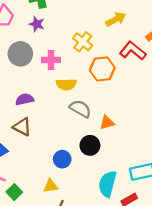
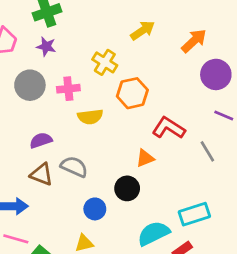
red L-shape: (133, 51) -> (169, 128), moved
gray semicircle: (80, 109) -> (74, 167), moved
cyan semicircle: (107, 184) -> (154, 233), turned 55

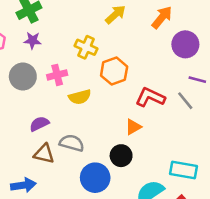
gray line: (207, 151) -> (185, 101), moved
blue circle: (95, 209) -> (95, 178), size x1.5
cyan rectangle: (194, 214) -> (184, 170), turned 36

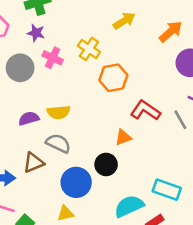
pink cross: (57, 75) -> (53, 58), moved, turned 30
yellow semicircle: (80, 97) -> (59, 112), moved
brown triangle: (44, 154) -> (34, 163), moved, turned -45

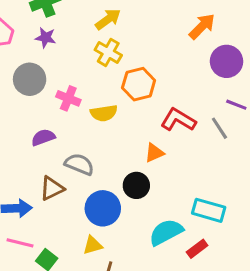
yellow arrow: (124, 21) -> (108, 19), moved
pink cross: (53, 58) -> (68, 98), moved
yellow semicircle: (59, 112) -> (104, 113), moved

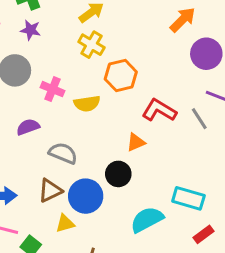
brown triangle: (52, 188) -> (50, 190), moved
yellow triangle: (93, 245) -> (65, 224), moved
red rectangle: (197, 249) -> (203, 234), moved

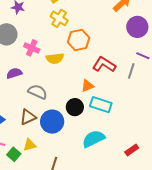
gray line: (199, 119) -> (131, 71), turned 49
cyan rectangle: (188, 198) -> (101, 105), moved
yellow triangle: (65, 224) -> (30, 145), moved

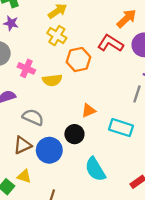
red L-shape: (104, 65) -> (110, 43), moved
cyan rectangle: (101, 105) -> (121, 128), moved
cyan semicircle: (93, 139) -> (95, 169), turned -95
yellow triangle: (30, 145) -> (24, 176), turned 32

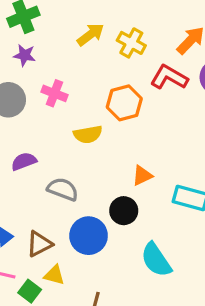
yellow cross: (57, 36) -> (131, 43), moved
pink cross: (26, 68) -> (54, 93), moved
brown triangle: (22, 145) -> (39, 244), moved

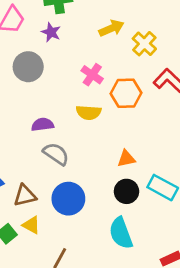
pink cross: (54, 93) -> (92, 75), moved
purple semicircle: (24, 161) -> (43, 125), moved
black circle: (124, 211) -> (126, 191), moved

